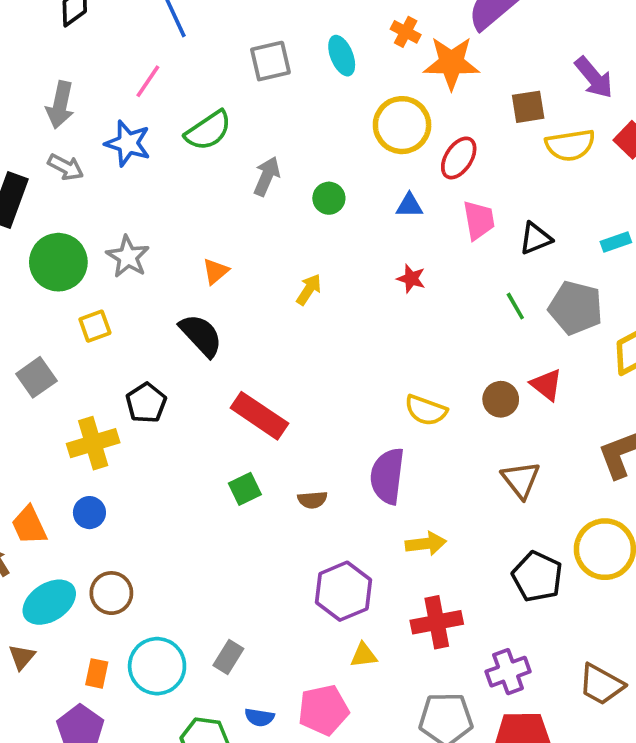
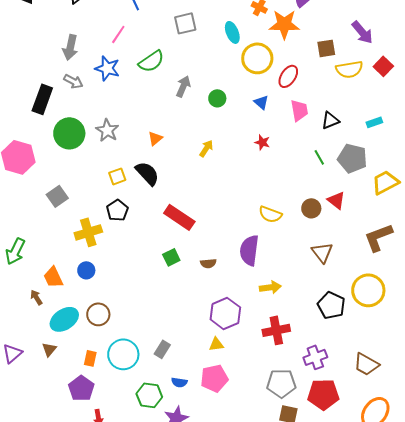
cyan ellipse: (342, 56) -> (232, 32), moved
blue triangle: (409, 205) -> (261, 102), turned 42
yellow square: (95, 326) -> (117, 176), moved
yellow triangle: (364, 655) -> (216, 344), moved

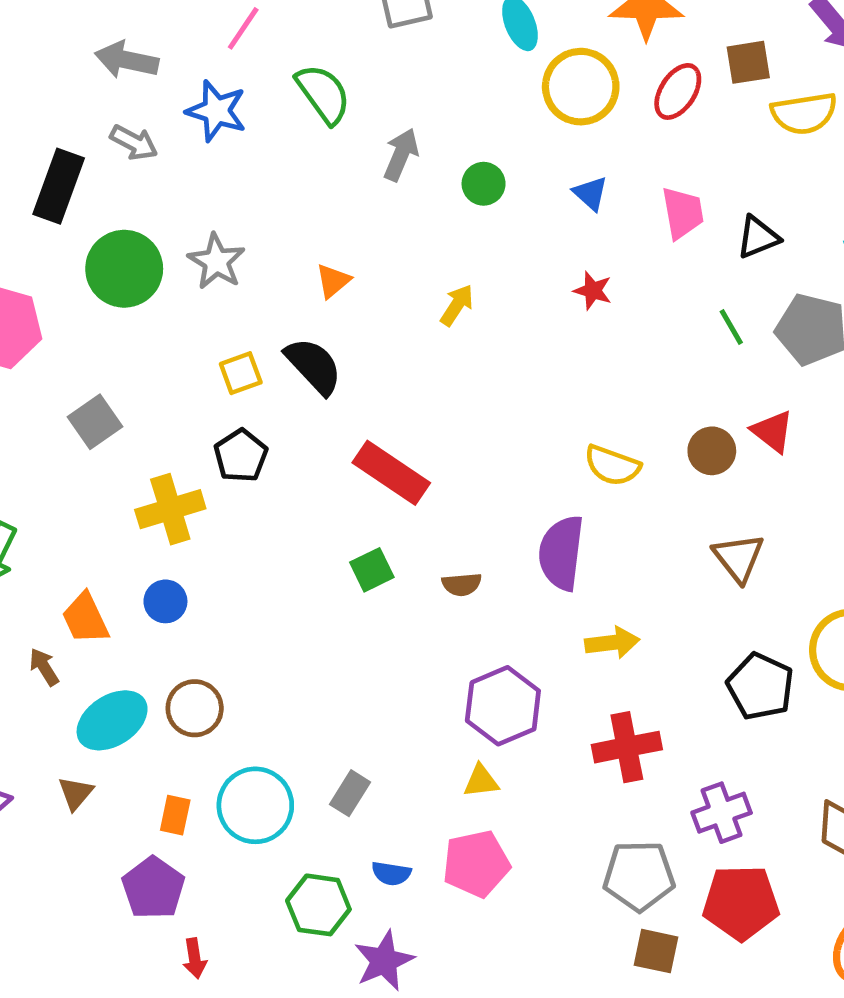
gray arrow: (70, 47) -> (127, 60), turned 90
green semicircle: (151, 61) -> (323, 94), turned -92
red ellipse: (288, 76) -> (678, 91), moved

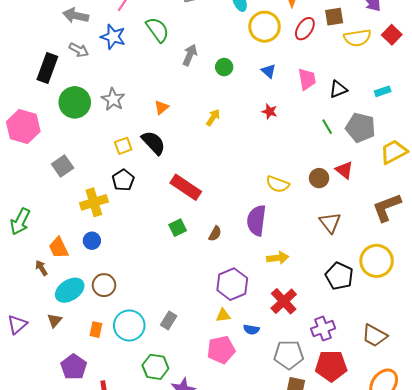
brown semicircle: (462, 584) -> (215, 234), turned -56
red cross: (627, 747) -> (284, 301), turned -32
blue semicircle: (391, 873) -> (251, 330), moved
purple pentagon: (153, 888) -> (74, 367), moved

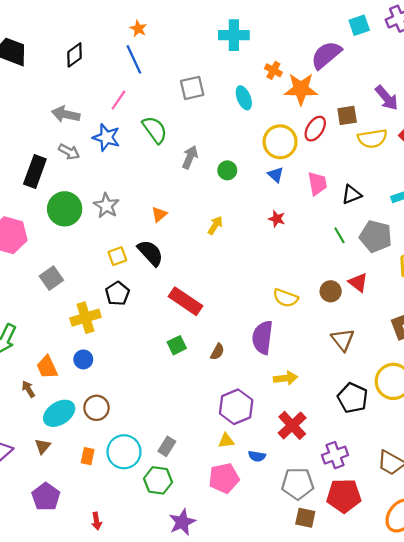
yellow circle: (265, 27) -> (280, 142), moved
purple pentagon: (74, 367) -> (46, 497), moved
green hexagon: (155, 367) -> (158, 480), moved

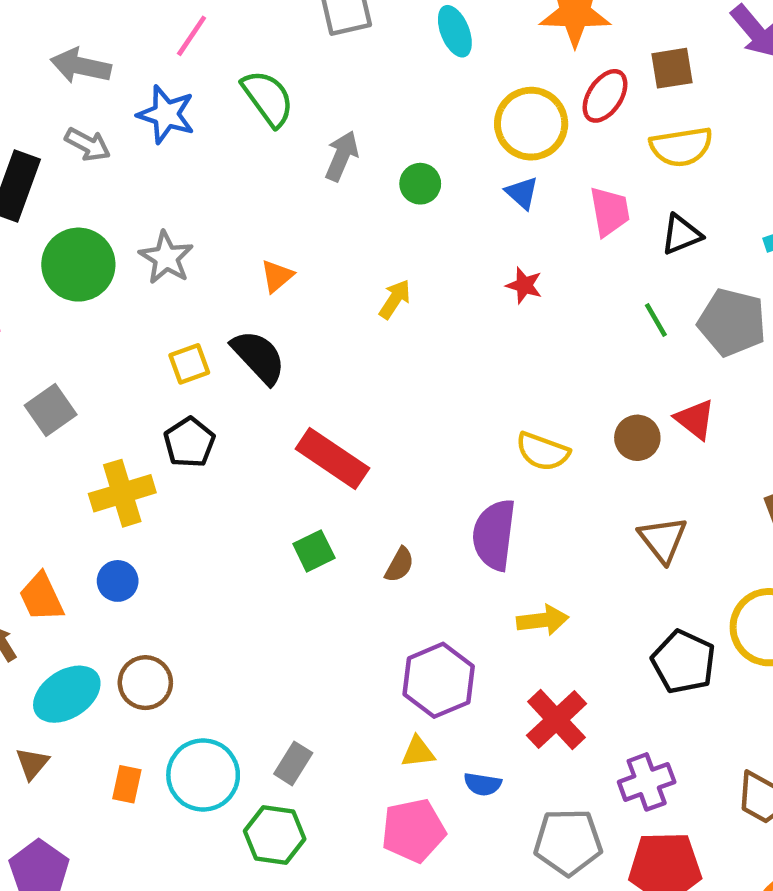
yellow semicircle: (372, 139) -> (681, 147), moved

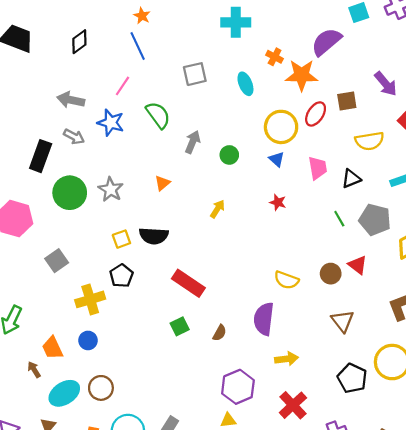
yellow semicircle: (681, 147) -> (369, 141), moved
orange triangle: (277, 276) -> (162, 183), moved
black semicircle: (259, 357) -> (154, 236), turned 136

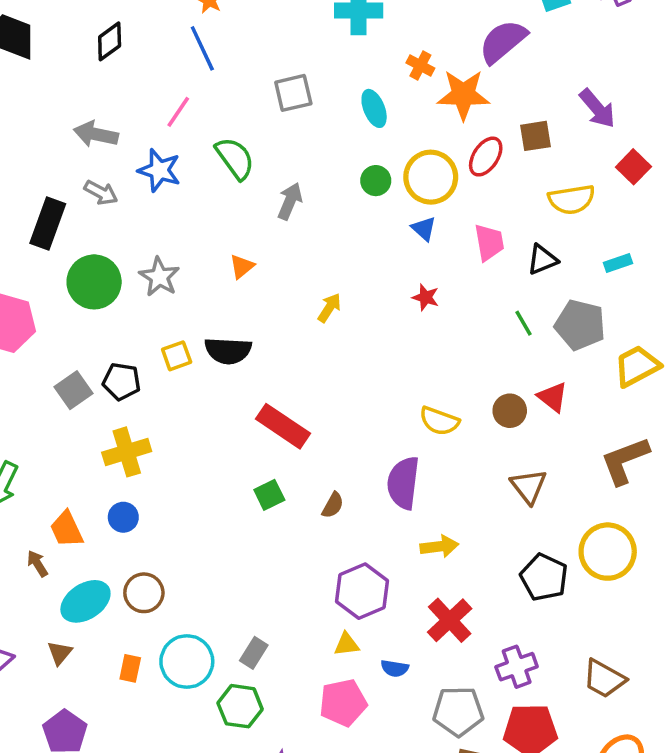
green circle: (229, 155) -> (376, 181), moved
black pentagon: (121, 276) -> (122, 382), moved, turned -30

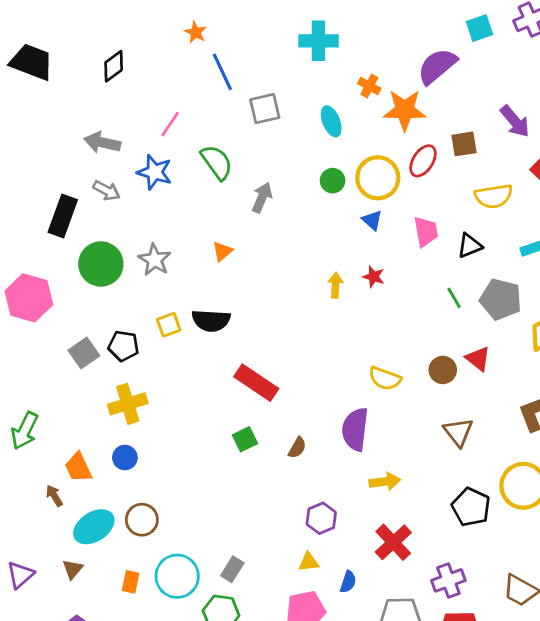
blue line: (202, 48) -> (222, 72), moved
yellow arrow: (329, 308) -> (335, 285), moved, turned -30
purple hexagon: (362, 591) -> (321, 518), size x0.7
blue semicircle: (395, 668) -> (348, 582), turned -80

